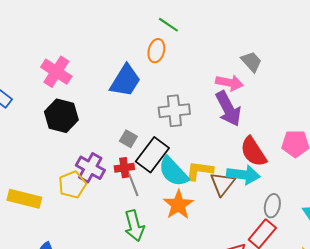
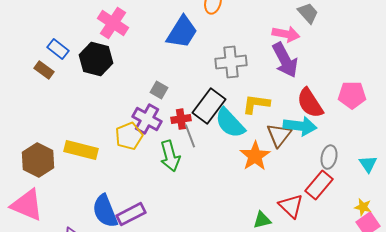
black hexagon: (61, 116) -> (96, 59), moved
gray square: (128, 139) -> (159, 90), moved
yellow L-shape: (199, 171) -> (256, 104), moved
orange star: (178, 205) -> (255, 156), moved
green arrow: (134, 226) -> (170, 156), moved

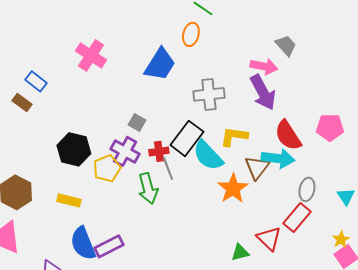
black hexagon: (96, 59) -> (74, 149), moved
yellow rectangle: (81, 150) -> (69, 200), moved, size x0.7
yellow star: (363, 207) -> (341, 239), turned 30

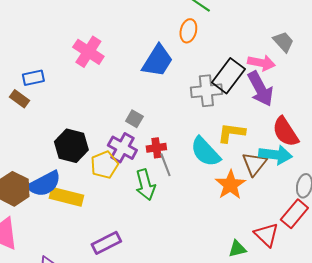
blue rectangle: (36, 81) -> (33, 78), turned -50
black rectangle: (187, 138) -> (228, 76), moved
yellow rectangle: (69, 200) -> (66, 197), size x1.4
blue semicircle: (83, 243) -> (44, 184), moved, turned -96

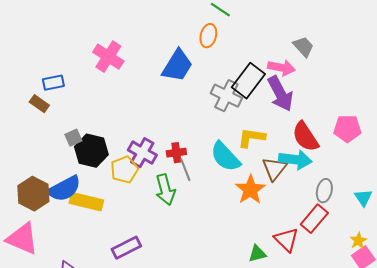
gray cross: (206, 91) -> (226, 96), turned 32
gray square: (134, 119) -> (73, 138), moved, turned 36

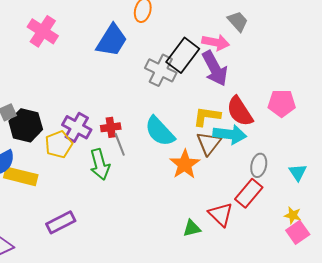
yellow L-shape: (251, 138) -> (207, 116), moved
yellow star: (358, 241) -> (293, 215), turned -30

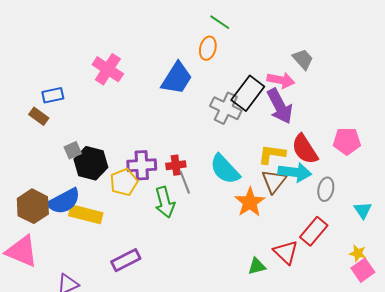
purple cross: (77, 127) -> (142, 165), turned -32
gray ellipse: (259, 165) -> (326, 189), moved

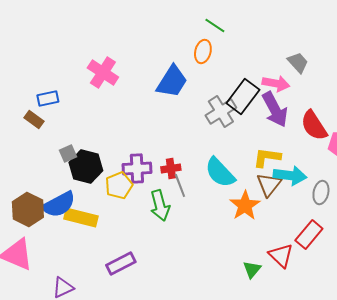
gray cross: (226, 108) -> (221, 112), turned 32
red semicircle: (305, 149) -> (314, 126), moved
green triangle: (257, 266) -> (252, 270), turned -36

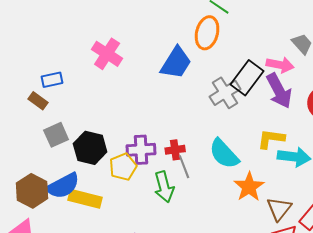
orange ellipse: (203, 52) -> (207, 33), size x1.4
gray square: (68, 154) -> (56, 135), moved, size x1.4
brown triangle: (269, 184) -> (279, 209), moved

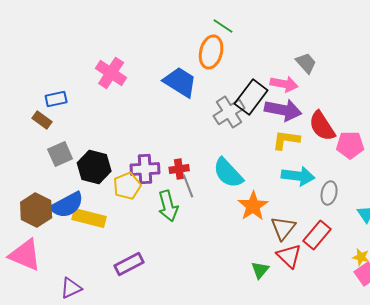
blue trapezoid: (176, 63) -> (180, 82), turned -90
purple arrow: (279, 91) -> (283, 110), turned -51
yellow L-shape: (271, 139) -> (286, 140), moved

